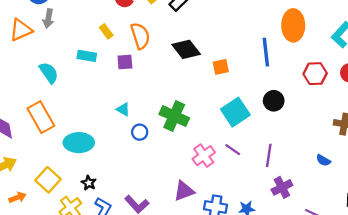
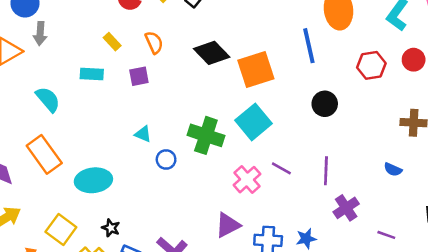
orange semicircle: (140, 36) -> (154, 42), size x0.7
orange square: (221, 67) -> (256, 70), size x1.8
cyan square: (235, 112) -> (253, 122), moved

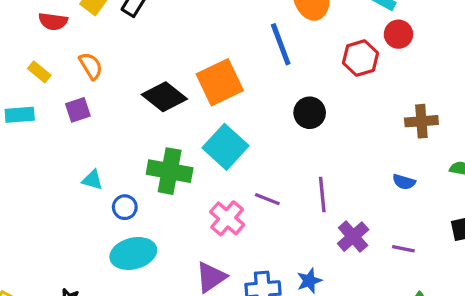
black diamond: (212, 53) -> (164, 97), moved
red circle: (414, 60) -> (398, 34), moved
cyan ellipse: (93, 180) -> (133, 253), moved
purple line: (386, 235) -> (403, 249), moved

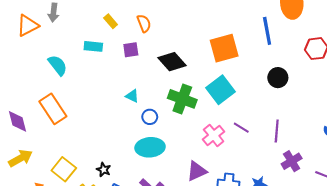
black diamond: (164, 97) -> (172, 62), moved

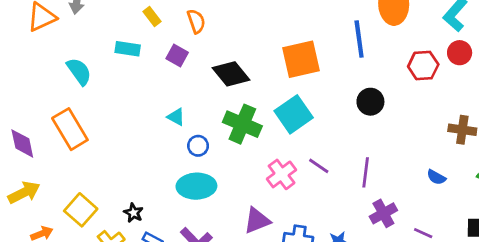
purple square: (131, 50) -> (177, 56), turned 35

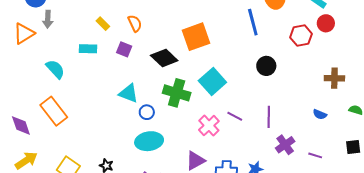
orange square: (301, 59) -> (196, 37), moved
cyan triangle: (176, 117) -> (129, 93), size x1.5

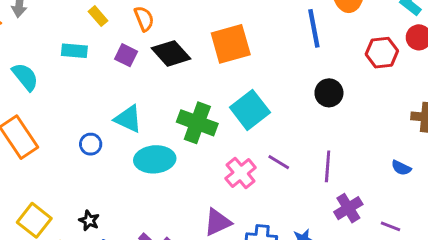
black diamond: (164, 58) -> (171, 53), moved
blue circle: (147, 112) -> (91, 144), moved
cyan ellipse: (149, 141) -> (155, 159), moved

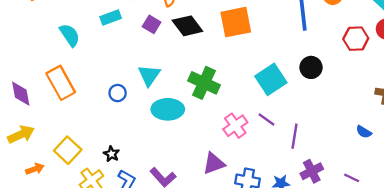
cyan rectangle: (74, 51) -> (111, 17), turned -30
cyan square: (250, 110) -> (271, 79), moved
cyan triangle: (128, 119) -> (149, 75), turned 35
purple line: (328, 166) -> (294, 136), moved
purple cross: (348, 208) -> (312, 171), moved

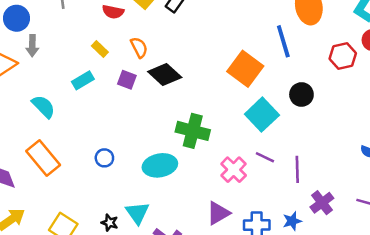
orange square: (236, 22) -> (245, 69), moved, turned -32
cyan triangle: (149, 75) -> (137, 213), moved

